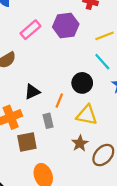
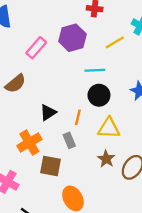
cyan line: (102, 62) -> (95, 70), moved, turned -42
brown square: (27, 142) -> (51, 166), turned 30

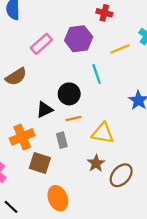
cyan line: (95, 70) -> (97, 74), turned 66
black circle: (99, 95) -> (69, 94), moved
orange line: (78, 117) -> (73, 118), turned 56

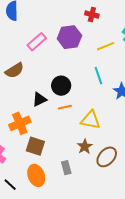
cyan line: (97, 74) -> (98, 76), moved
gray rectangle: (62, 140) -> (66, 168), moved
orange ellipse: (58, 198) -> (36, 175), moved

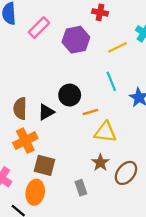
pink rectangle: (37, 42) -> (39, 28), moved
brown semicircle: (14, 70) -> (20, 108), moved, turned 126
orange line: (65, 107) -> (90, 112), moved
orange ellipse: (36, 175) -> (35, 192), moved, turned 35

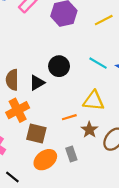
cyan line: (111, 81) -> (98, 63), moved, turned -36
orange line: (90, 112) -> (69, 117), moved
orange ellipse: (35, 192) -> (45, 160), moved, turned 45

